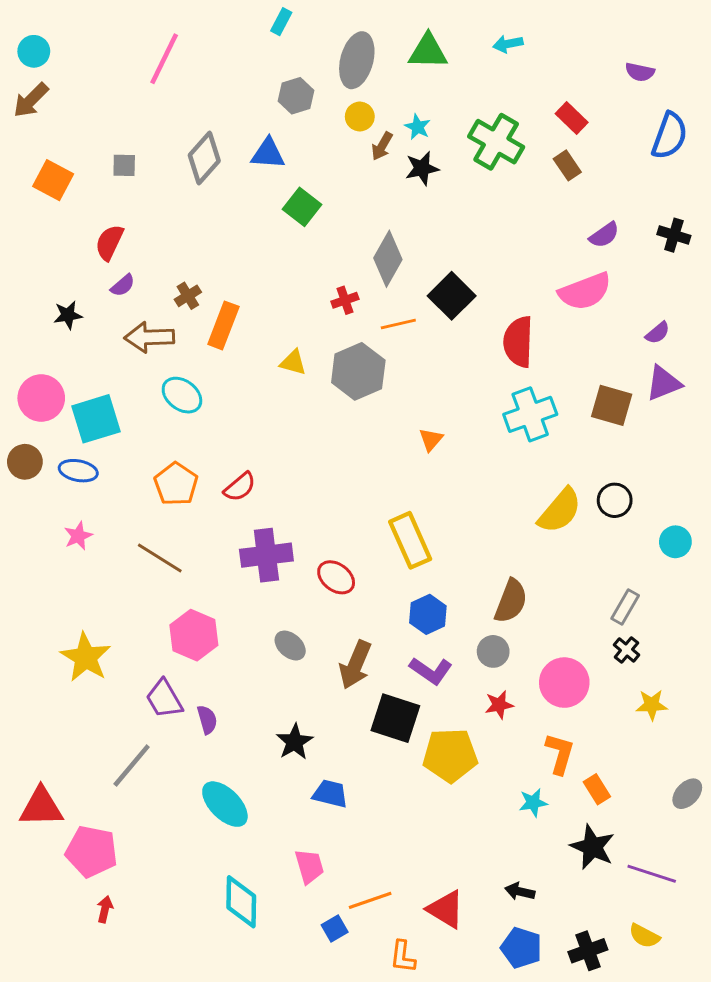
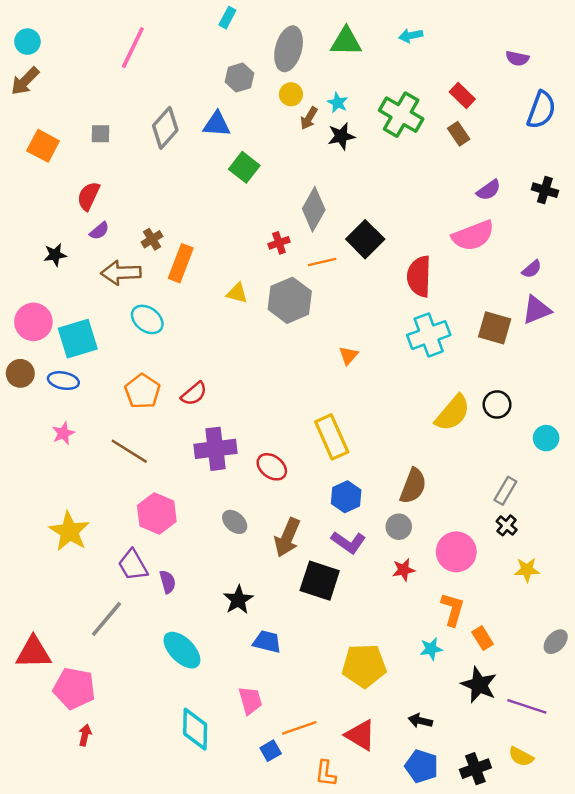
yellow pentagon: (450, 755) -> (364, 666), moved

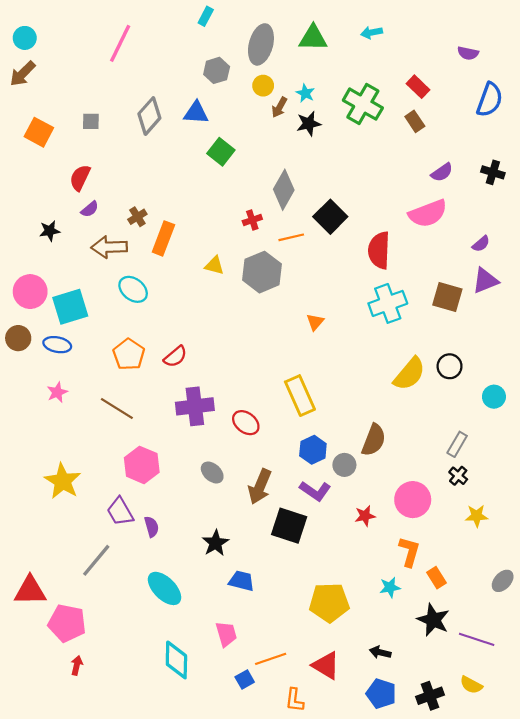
gray circle: (399, 527) -> (344, 465), moved

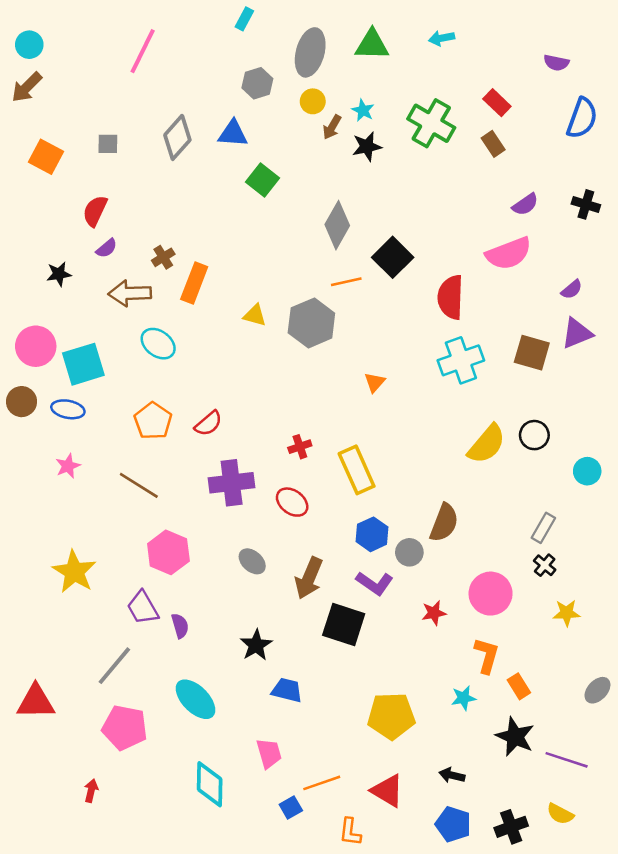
red cross: (252, 220) -> (300, 447), moved
pink pentagon: (67, 623) -> (125, 728), moved

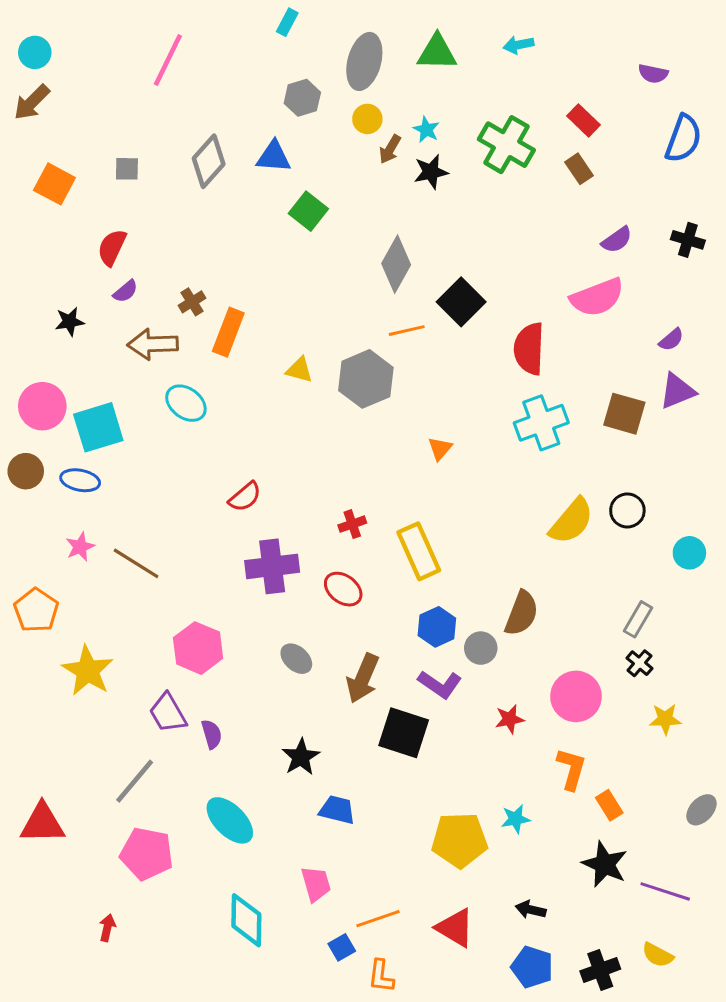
orange pentagon: (153, 421) -> (36, 610), moved
brown line: (139, 485) -> (136, 563), moved
cyan star: (463, 698) -> (516, 819), moved
orange L-shape: (350, 832) -> (381, 976), moved

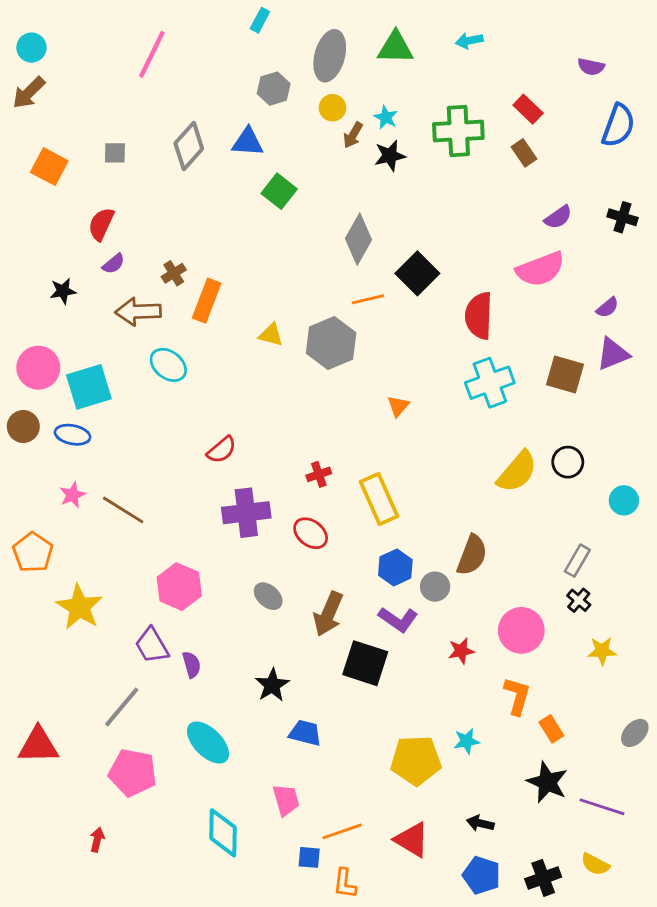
green cross: (506, 145) -> (458, 131), turned -33
blue square: (342, 947) -> (309, 857), turned 35

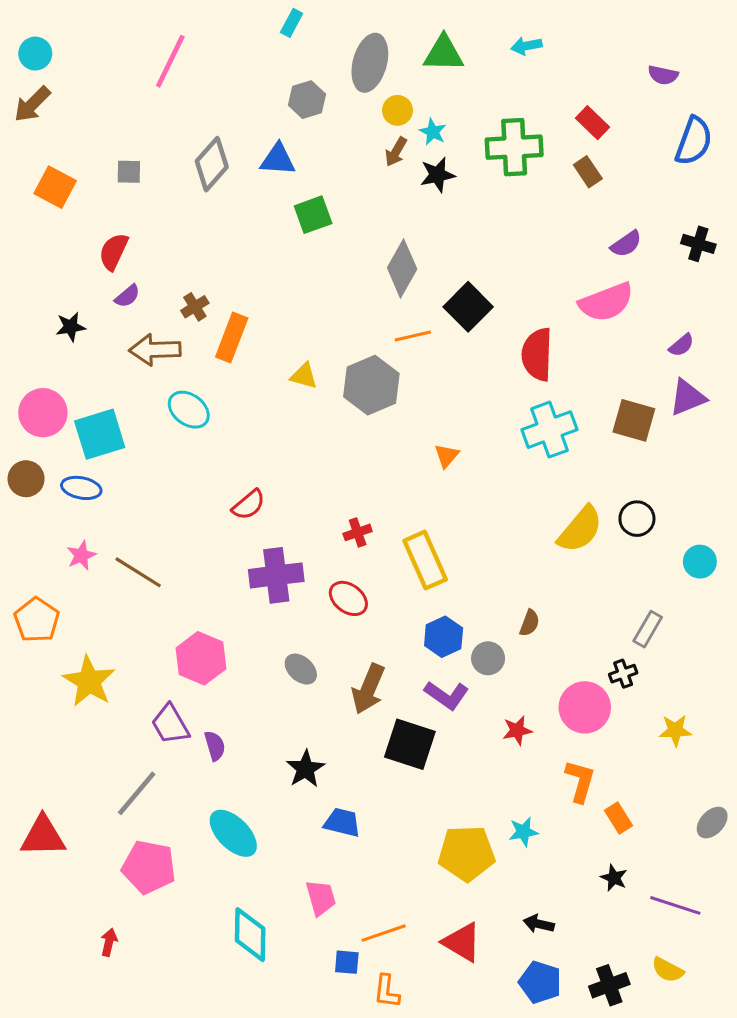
yellow circle: (332, 108) -> (397, 110), moved
green square: (279, 191) -> (313, 215), turned 32
brown semicircle: (472, 555) -> (529, 623), size x0.6
black cross: (579, 600) -> (623, 674), moved, turned 30
black star: (547, 782) -> (614, 878), size x0.6

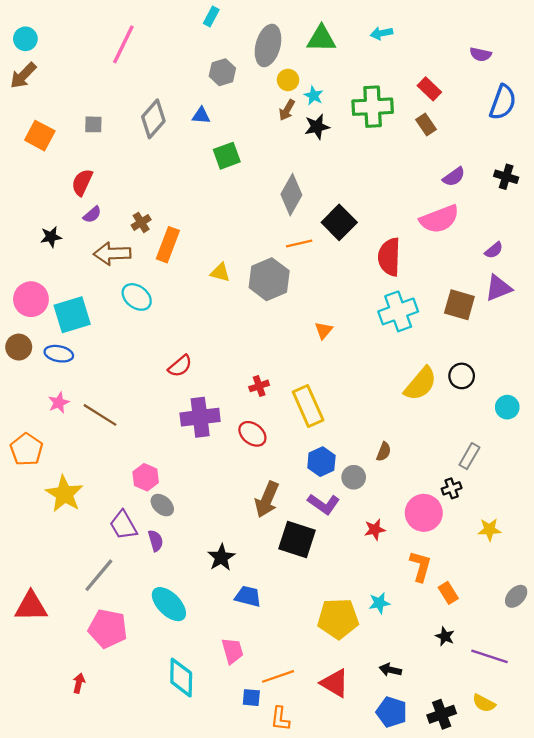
blue triangle: (278, 159) -> (201, 116), size x0.7
pink hexagon: (201, 658) -> (146, 477), size x0.7
gray ellipse: (301, 669) -> (162, 505), moved

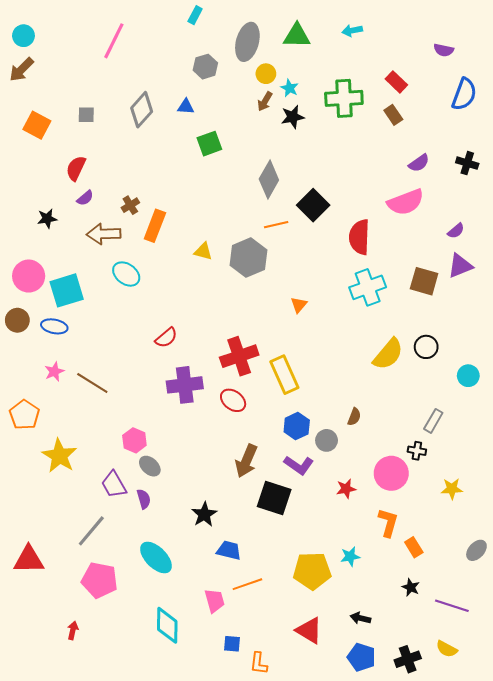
red cross: (259, 386) -> (239, 356), size x2.0
black cross: (452, 488) -> (417, 451), turned 30
orange line: (278, 676) -> (247, 584), moved

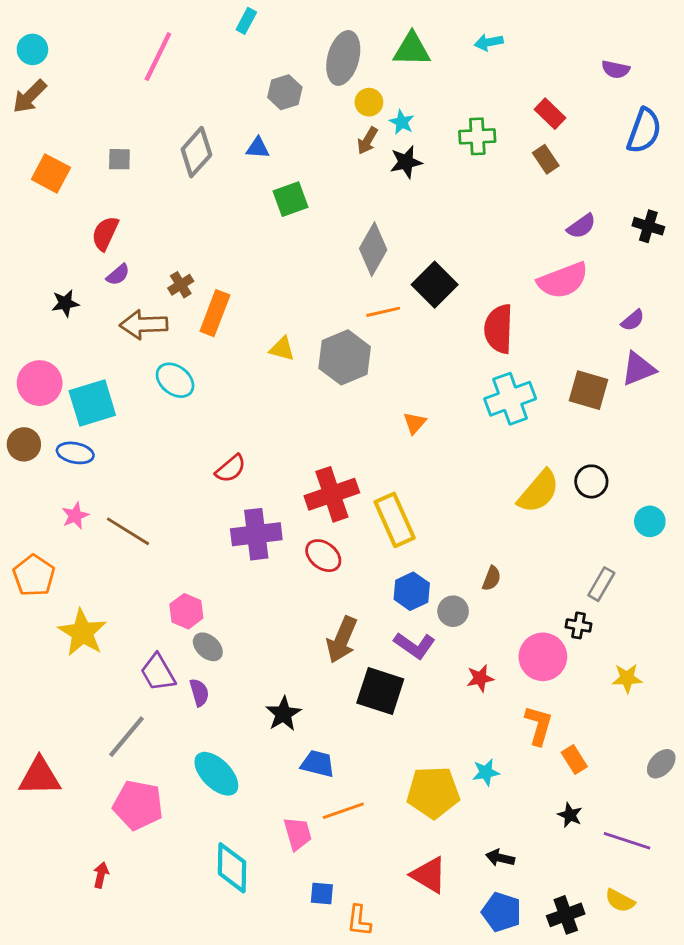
cyan rectangle: (195, 15) -> (246, 21), moved
green cross: (344, 98) -> (477, 136), size x0.7

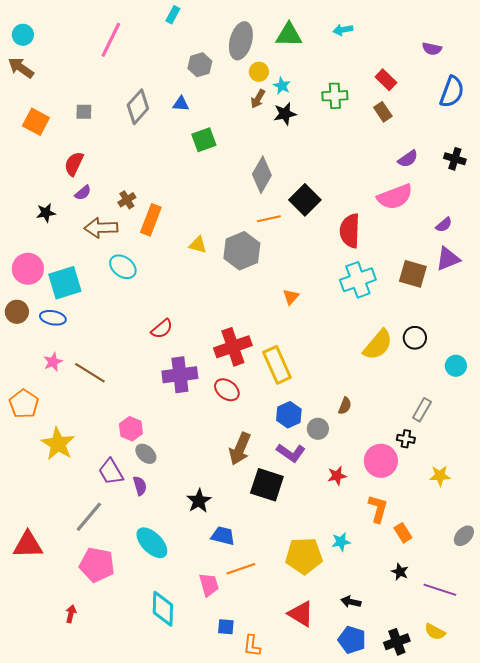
brown arrow: (30, 96) -> (21, 68), turned 80

